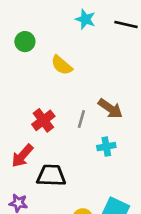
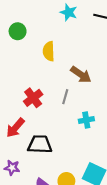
yellow semicircle: (62, 65) -> (49, 51), turned 48
brown arrow: (110, 109) -> (81, 75), moved

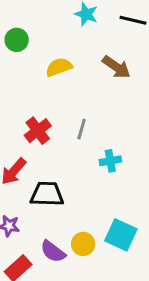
yellow semicircle: (49, 51) -> (59, 67), turned 72
brown arrow: (81, 75) -> (116, 67), moved

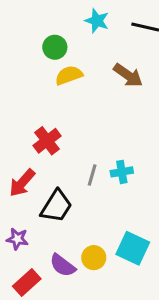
green circle: (17, 40) -> (55, 47), moved
gray line: (82, 129) -> (92, 175), moved
black trapezoid: (47, 194) -> (56, 206), turned 120

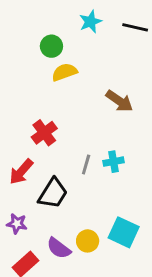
cyan star: (97, 21) -> (90, 22), turned 30
brown arrow: (128, 75) -> (119, 101), moved

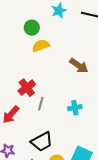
gray line: (86, 165) -> (41, 104), moved
black trapezoid: (53, 193) -> (42, 142), moved, turned 30

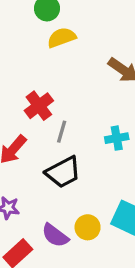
black trapezoid: (42, 142) -> (63, 172), moved

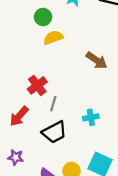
cyan cross: (117, 138) -> (91, 117), moved

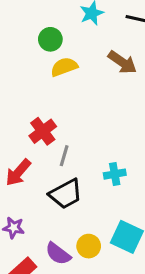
brown arrow: (97, 60) -> (122, 62), moved

